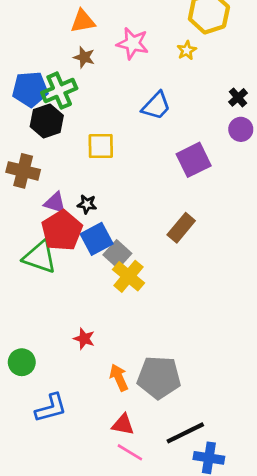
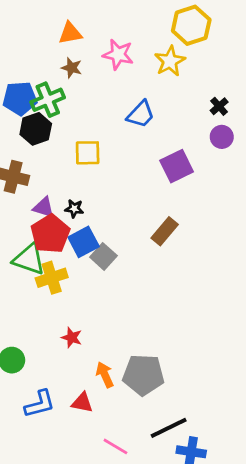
yellow star: (187, 50) -> (170, 61), size x1.6
yellow cross: (128, 276) -> (52, 278), moved, turned 32
red triangle: (123, 425) -> (82, 403), moved

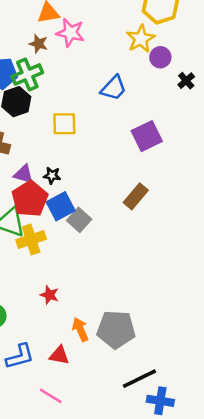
pink star: (118, 54) -> (70, 33), moved
brown star: (72, 68) -> (38, 44), moved
purple circle: (222, 137) -> (160, 57), moved
pink line: (115, 446) -> (51, 396), moved

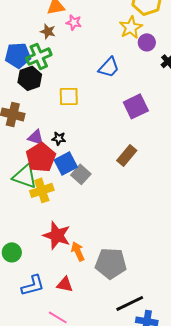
pink star: (70, 33) -> (74, 22), size x0.7
red star: (50, 295) -> (57, 235), size x1.8
orange arrow: (80, 329) -> (78, 251), moved

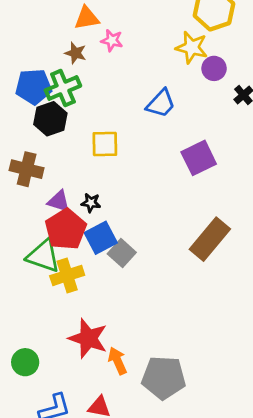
yellow star: (131, 27) -> (192, 47), turned -30
brown rectangle: (127, 155) -> (210, 239), moved, size x1.4

